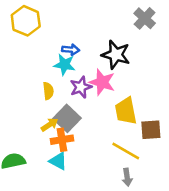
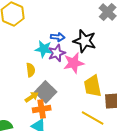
blue arrow: (71, 50) -> (58, 37), moved
pink star: (102, 82) -> (74, 63), turned -30
purple star: (81, 87) -> (57, 53), moved

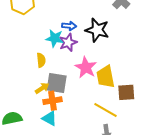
pink star: (74, 63) -> (86, 67), moved, turned -30
gray square: (46, 92) -> (57, 83), turned -35

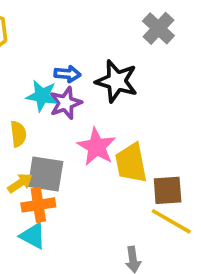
yellow line: (105, 110) -> (171, 221), moved

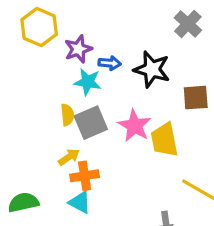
purple star: (66, 103) -> (78, 49), moved
gray square: (46, 174) -> (91, 123), moved, turned -32
brown square: (168, 190) -> (196, 98), moved

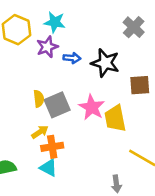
cyan star: (88, 82) -> (55, 22), moved

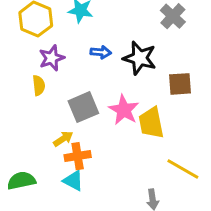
purple star: (47, 47) -> (52, 58), moved
yellow semicircle: (39, 99) -> (39, 85), moved

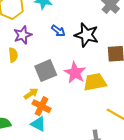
blue arrow: (101, 52) -> (58, 31), turned 32
yellow trapezoid: (151, 123) -> (95, 82), turned 90
orange cross: (78, 156) -> (41, 106), turned 36

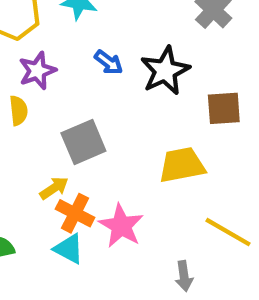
black star: (86, 35) -> (165, 71), turned 30
pink star: (75, 73) -> (121, 226), moved

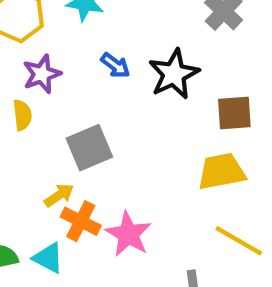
yellow trapezoid: (182, 165) -> (221, 171), moved
cyan triangle: (69, 249) -> (48, 258), moved

